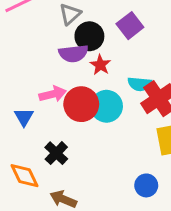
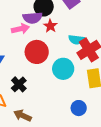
pink arrow: (53, 94) -> (20, 29), moved
cyan circle: (106, 106) -> (63, 69), moved

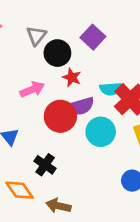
purple semicircle: (32, 18) -> (81, 106), moved

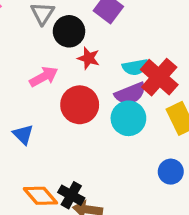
purple semicircle: (81, 106) -> (130, 94), moved
black cross: (45, 165) -> (71, 195), moved

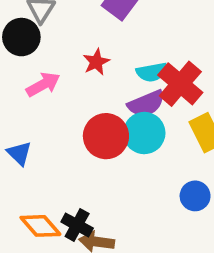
black circle: (69, 31) -> (21, 37), moved
red star: (89, 58) -> (96, 62), turned 30
red circle: (80, 105) -> (106, 136), moved

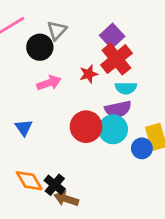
red cross: (180, 84) -> (116, 59), moved
blue circle: (195, 196) -> (142, 148), moved

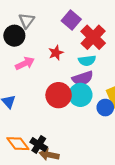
red cross: (116, 59) -> (93, 37), moved

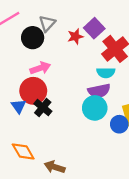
red star: (56, 53) -> (75, 36), moved
red circle: (59, 95) -> (33, 91), moved
black cross: (39, 145) -> (43, 107), moved

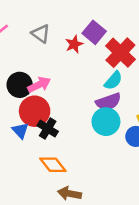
gray triangle: (47, 23) -> (41, 34), turned -30
black circle: (33, 38) -> (20, 85), moved
cyan semicircle: (106, 73) -> (113, 81), turned -42
orange diamond: (23, 152) -> (53, 165), moved

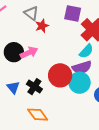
purple square: (94, 32) -> (73, 13), turned -30
red star: (74, 44) -> (42, 26), moved
red circle: (35, 111) -> (60, 75), moved

